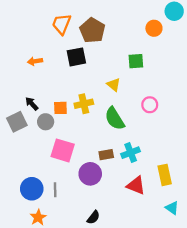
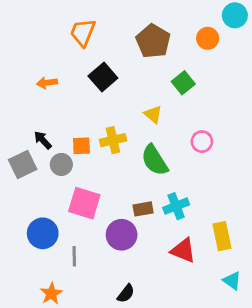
brown pentagon: (92, 30) -> (153, 41), moved
black square: (76, 57) -> (103, 77), turned -30
green square: (136, 61) -> (183, 83), turned -35
blue circle: (32, 189) -> (43, 233), moved

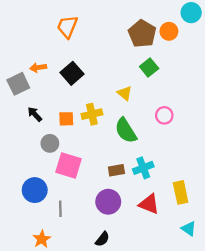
brown pentagon: (153, 41) -> (142, 34), moved
black square: (103, 77) -> (72, 73), moved
gray square: (23, 164) -> (18, 84), moved
gray circle: (61, 164) -> (50, 143), moved
purple circle: (122, 235) -> (108, 202), moved

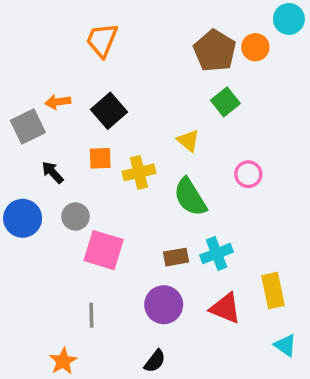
orange square: (66, 119) -> (100, 158), moved
blue circle: (35, 190) -> (23, 218), moved

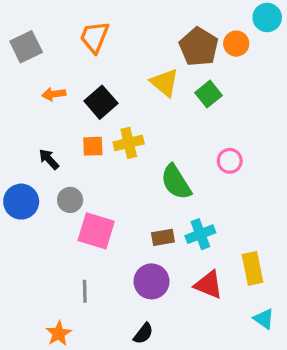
gray square: (28, 127) -> (26, 47), moved
yellow triangle: (188, 141) -> (165, 83), moved, size x1.4
yellow cross: (139, 172) -> (129, 143), moved

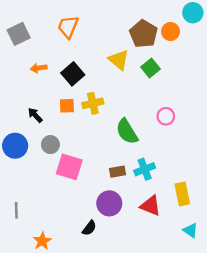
gray line: (85, 291) -> (16, 210), moved
black semicircle: (143, 334) -> (89, 228), moved

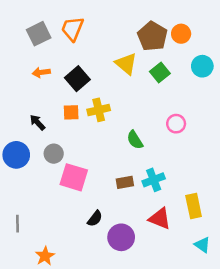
cyan circle: (193, 13) -> (202, 66), moved
gray square: (19, 34) -> (39, 34), moved
green semicircle: (127, 132) -> (135, 140), size x0.7
purple circle: (109, 203) -> (121, 237), moved
black semicircle: (89, 228) -> (95, 219), moved

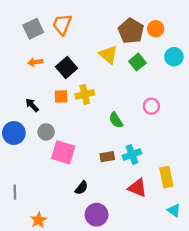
purple circle: (121, 237) -> (97, 215), moved

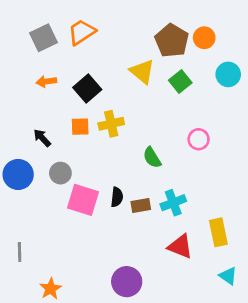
orange trapezoid: (62, 25) -> (82, 32), turned 35
black semicircle: (82, 188) -> (117, 197), moved, turned -32

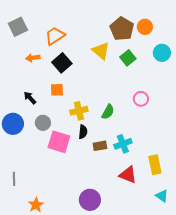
orange trapezoid: (82, 32) -> (55, 36), moved
gray square: (44, 38) -> (18, 27), moved
yellow cross: (111, 124) -> (79, 111), moved
green semicircle: (152, 158) -> (108, 112), turned -119
black semicircle: (117, 197) -> (83, 132), moved

